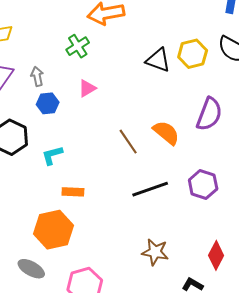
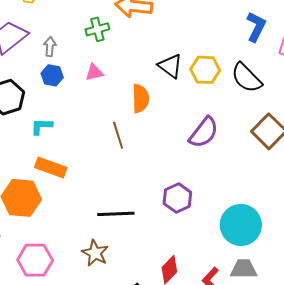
orange semicircle: (166, 133) -> (141, 98), moved, turned 32
black line: (150, 189) -> (116, 214), moved
orange rectangle: (73, 192) -> (51, 167), size x1.4
brown star: (155, 252) -> (95, 253), moved

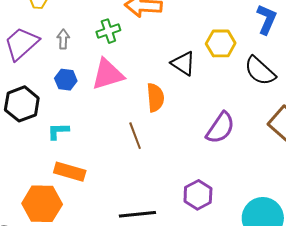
gray arrow: (50, 47) -> (63, 39), moved
yellow hexagon: (205, 70) -> (221, 43), moved
pink triangle: (94, 72) -> (108, 74), size x1.8

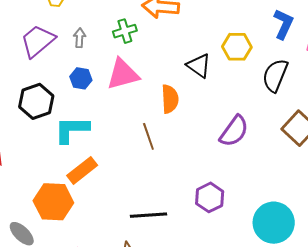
black semicircle: (260, 71) -> (275, 75), turned 68
cyan L-shape: (58, 131) -> (72, 130), size x1.6
orange rectangle: (70, 172) -> (82, 170), turned -56

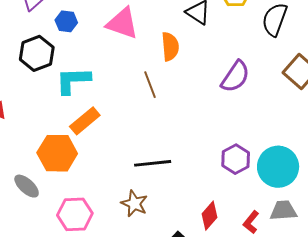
pink triangle: (123, 74) -> (122, 23), turned 36
blue hexagon: (81, 78) -> (66, 21), moved
purple hexagon: (210, 197) -> (236, 159), moved

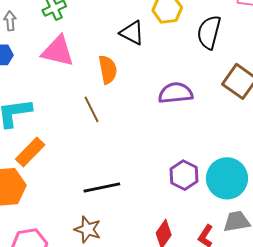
purple semicircle: (235, 77) -> (176, 93), turned -124

